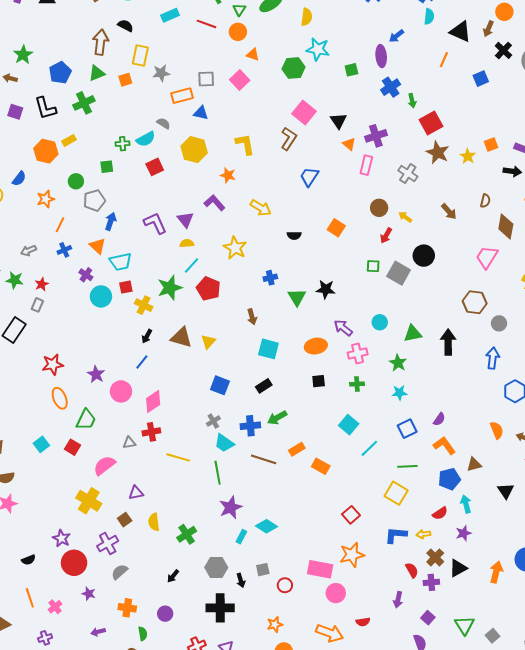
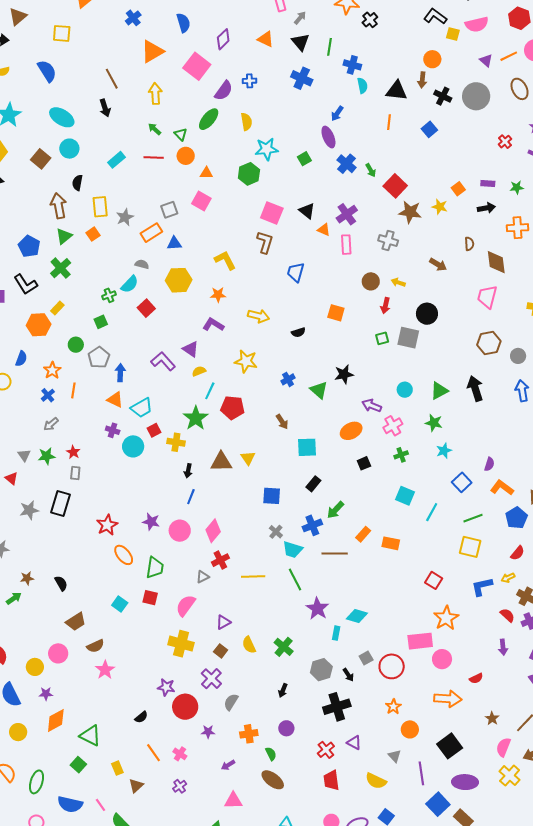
black semicircle: (126, 26) -> (77, 183), turned -91
blue cross: (64, 250) -> (48, 395), moved
red circle: (285, 585) -> (392, 666), size x1.6

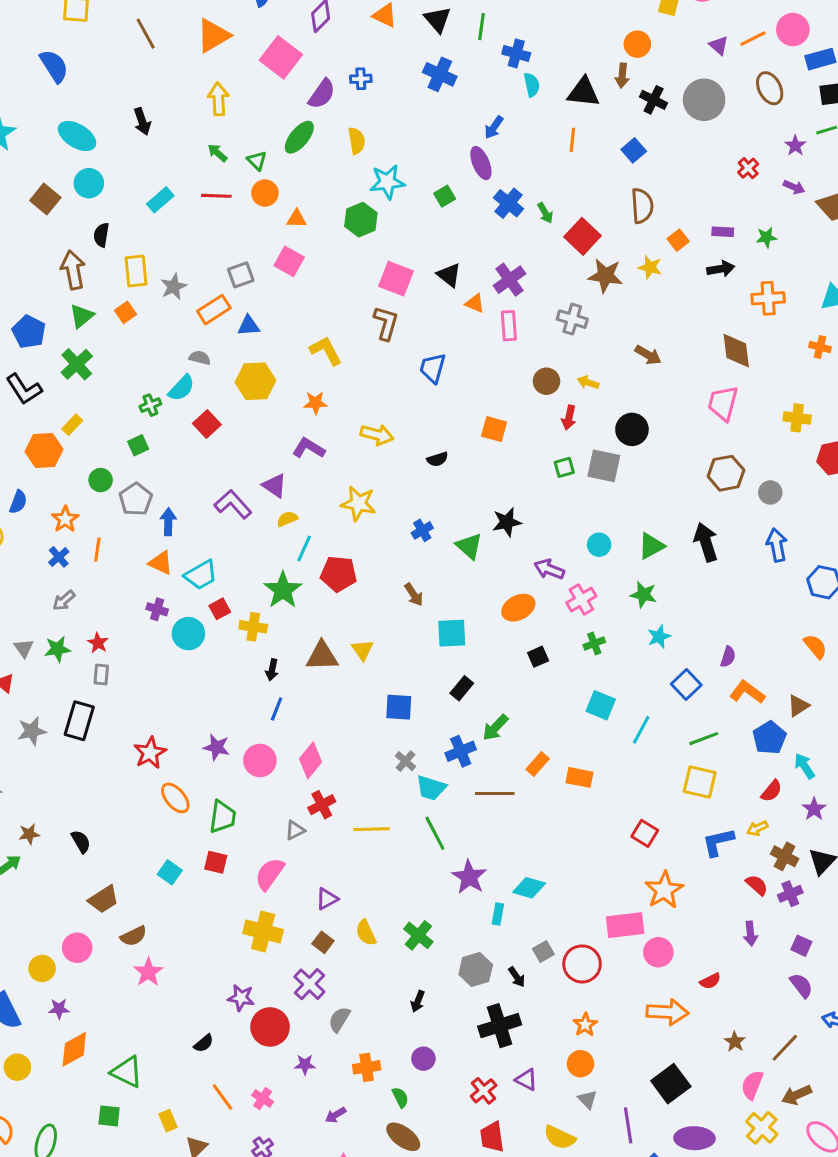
brown line: (112, 79) -> (146, 34), moved
brown semicircle: (469, 244) -> (642, 206), moved, size x1.6
orange circle: (410, 729) -> (580, 1064), moved
green square: (78, 765) -> (109, 1116), turned -35

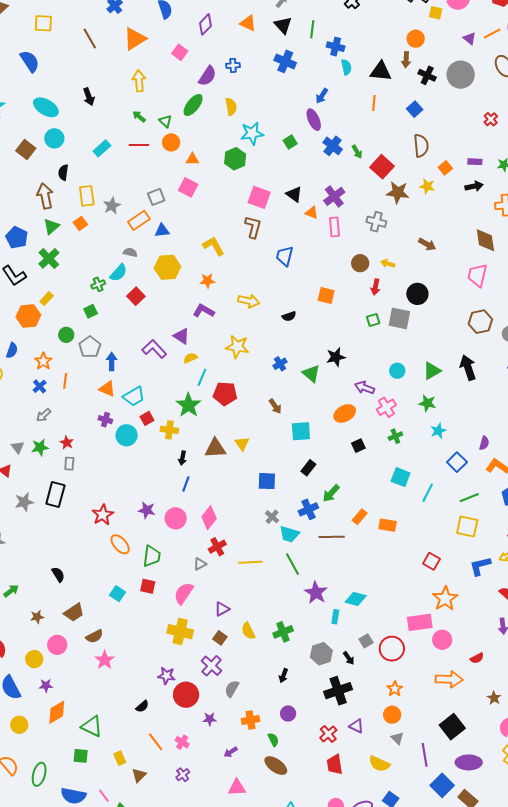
pink square: (281, 57) -> (180, 52), size x0.6
brown star: (29, 834) -> (37, 617), moved
green cross: (418, 935) -> (283, 632), turned 30

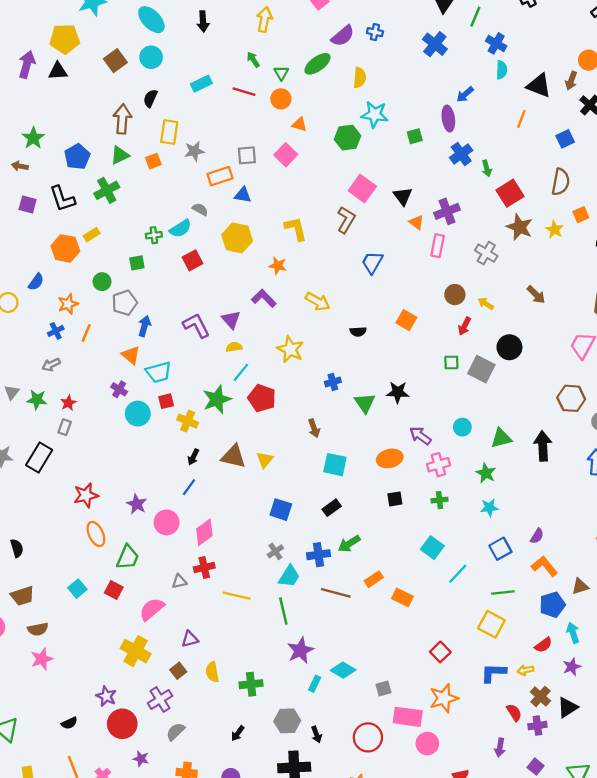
cyan trapezoid: (289, 534) -> (289, 576), turned -90
gray square: (366, 641) -> (384, 688), moved

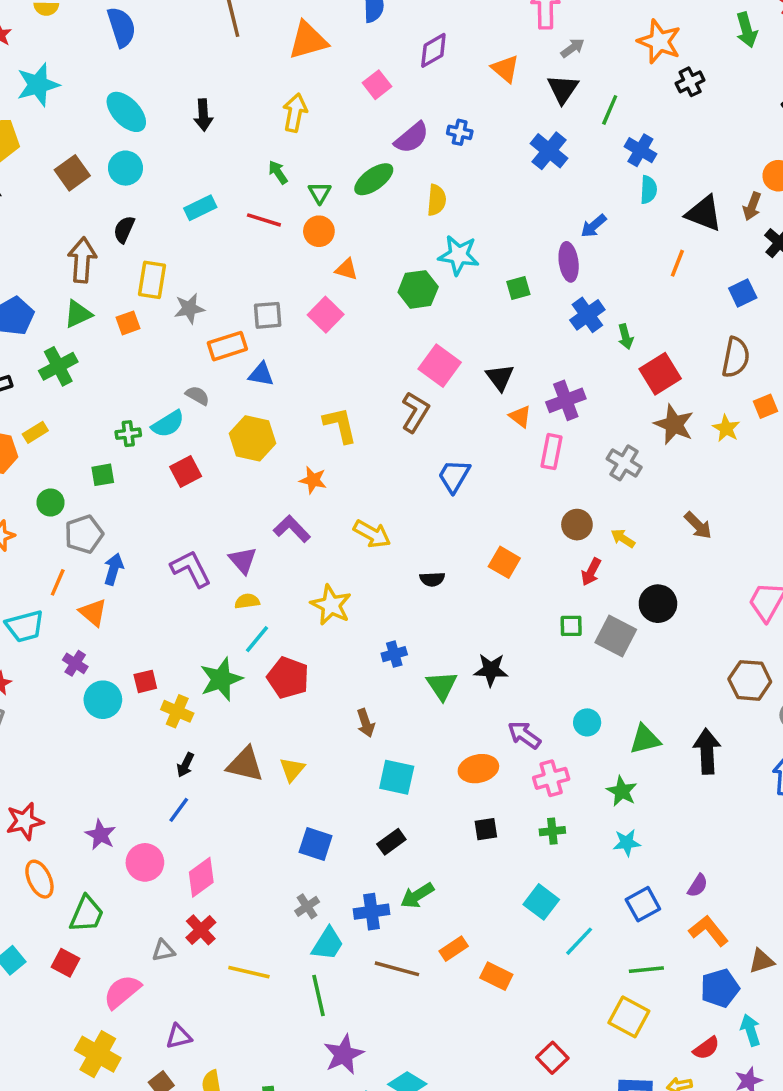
orange line: (86, 333) -> (58, 582), moved
cyan trapezoid: (159, 372) -> (25, 626), moved
red cross: (204, 568) -> (201, 930), turned -30

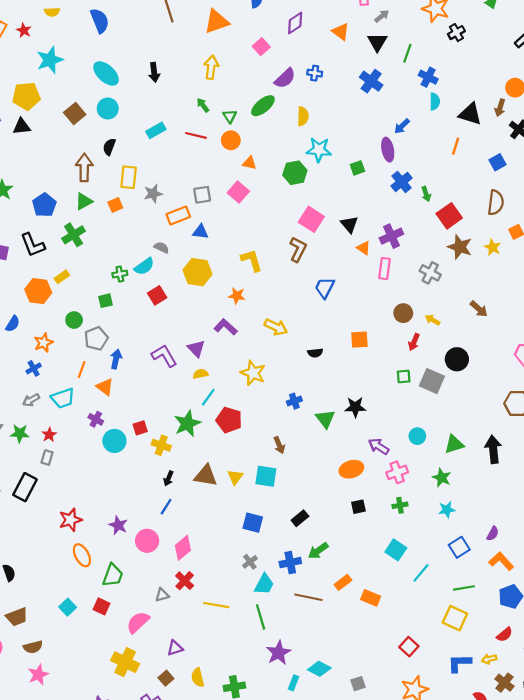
orange square: (504, 562) -> (359, 340), turned -30
cyan square: (397, 777) -> (266, 476), moved

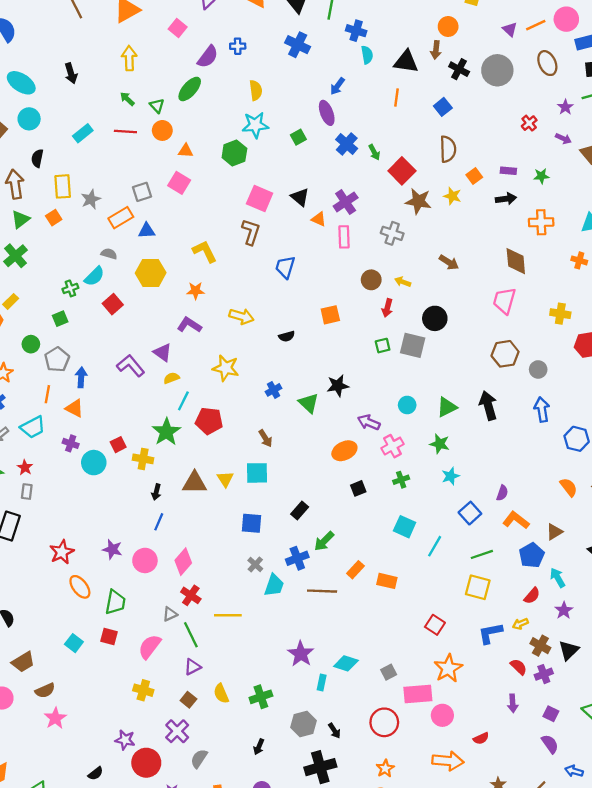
yellow semicircle: (303, 116) -> (256, 90), moved
green line: (261, 617) -> (191, 635), moved
yellow cross: (125, 662) -> (143, 690), size x0.7

